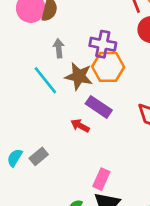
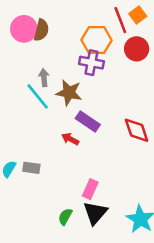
gray arrow: (59, 48) -> (44, 78), moved
orange hexagon: (108, 67) -> (97, 40), moved
gray rectangle: (39, 156) -> (31, 168), turned 48

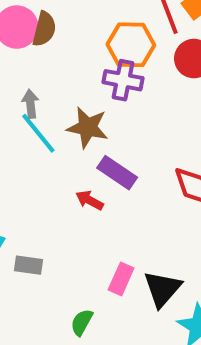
gray arrow: (44, 78) -> (30, 104), moved
gray rectangle: (31, 168) -> (29, 265), moved
black triangle: (95, 213) -> (162, 289), moved

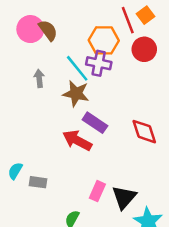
brown semicircle: (44, 29) -> (48, 30), turned -50
cyan line: (38, 133) -> (77, 68), moved
red arrow: (90, 200) -> (77, 140), size x1.6

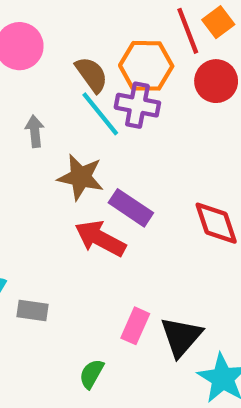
brown semicircle: (48, 30) -> (92, 75), moved
brown star: (76, 94) -> (81, 177), moved

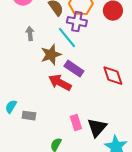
cyan line: (100, 114) -> (67, 38), moved
brown star: (81, 177) -> (51, 55), turned -30
pink rectangle: (135, 326) -> (76, 123), turned -42

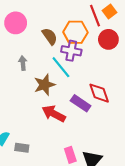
purple rectangle: (74, 69) -> (81, 103), moved
red diamond: (113, 76) -> (99, 93), moved

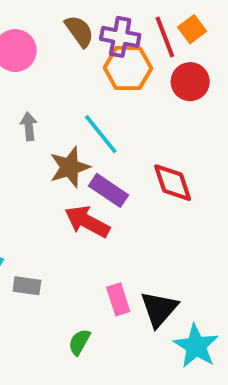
brown semicircle: (50, 36) -> (79, 31), moved
purple cross: (71, 51) -> (120, 37), moved
purple rectangle: (81, 103) -> (109, 190), moved

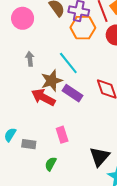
red arrow: (87, 222) -> (43, 97), moved
pink rectangle: (118, 299) -> (62, 135), moved
green semicircle: (79, 342) -> (51, 164), moved

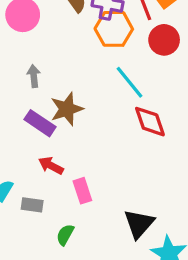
cyan line: (68, 63) -> (130, 82), moved
purple rectangle: (72, 93) -> (40, 123), moved
red arrow: (43, 97) -> (51, 166), moved, size x0.7

